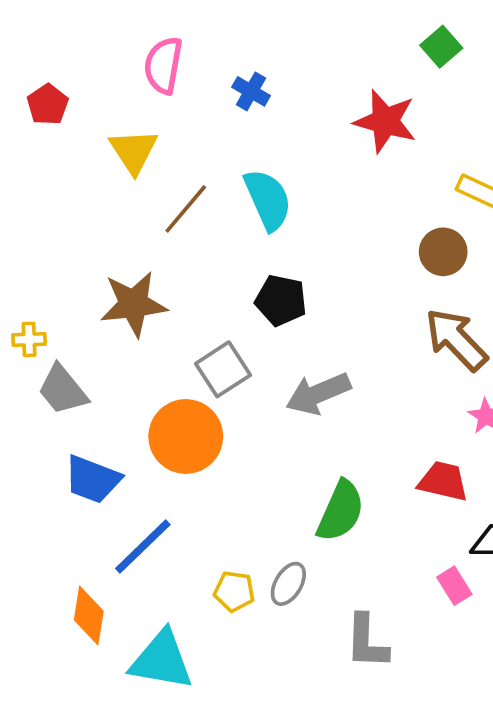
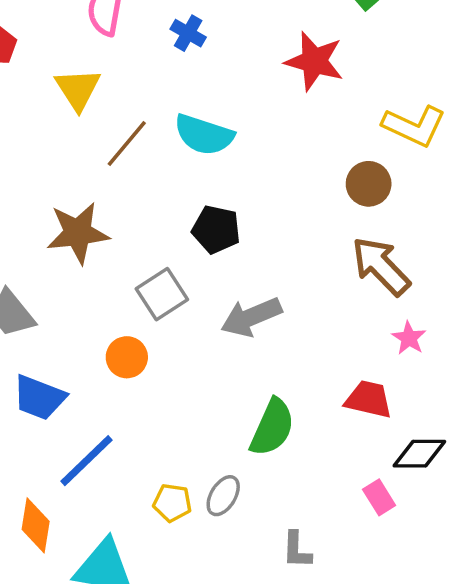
cyan semicircle: (268, 200) -> (204, 135), turned 132
orange circle: (186, 436) -> (127, 357), size x0.6
gray L-shape: (367, 642) -> (297, 550), size x0.7

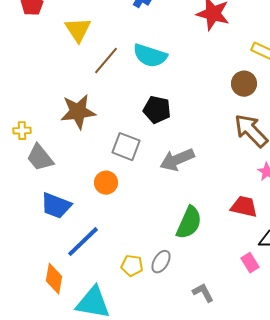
gray square: (162, 294) -> (126, 147), turned -36
gray L-shape: (297, 550) -> (203, 293), turned 150

